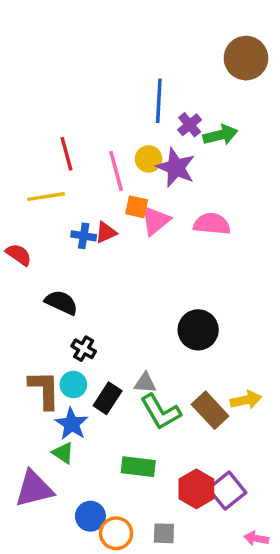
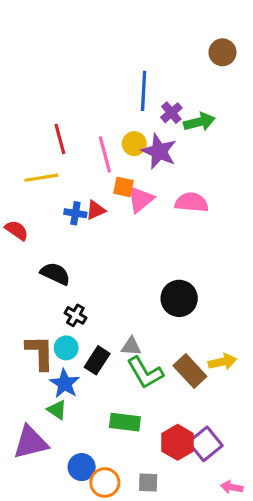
brown circle: (246, 58) -> (222, 52), size x0.7

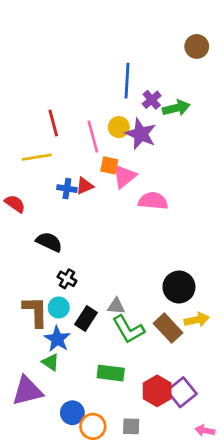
pink semicircle: (191, 202) -> (153, 201), moved
black circle: (179, 298) -> (179, 287), moved

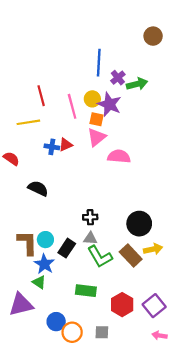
orange square: (109, 165) -> (97, 119), moved
black cross: (67, 279) -> (90, 217), moved, turned -32
purple square: (182, 392) -> (154, 306), moved

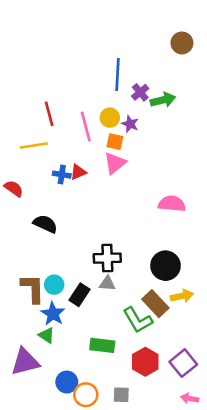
purple star: (109, 104) -> (130, 124), size x0.6
pink semicircle: (119, 156) -> (172, 204), moved
black cross: (90, 217) -> (107, 258), size x1.5
green L-shape: (100, 257) -> (138, 320), moved

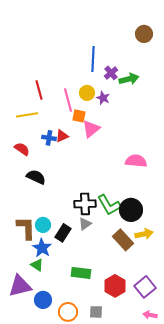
orange square: (115, 142) -> (79, 116), moved
red semicircle: (14, 188) -> (22, 149), moved
gray triangle: (107, 283) -> (85, 224), turned -40
green L-shape: (138, 320) -> (109, 205), moved
blue circle: (67, 382) -> (43, 300), moved

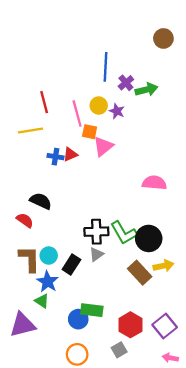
red semicircle: (22, 149) -> (25, 220), moved
blue circle: (43, 300) -> (78, 319), moved
gray square: (96, 312) -> (119, 350), moved, turned -32

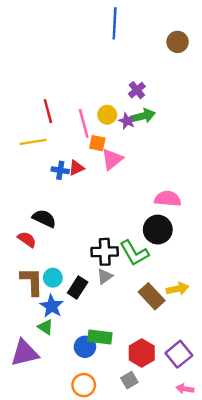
blue line: (105, 67) -> (115, 23), moved
green arrow: (146, 90) -> (143, 116), moved
black circle: (149, 238) -> (158, 230), moved

